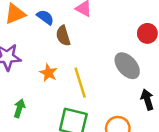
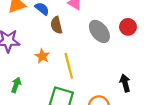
gray ellipse: (127, 66) -> (99, 31), moved

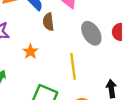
yellow line: (69, 66) -> (73, 66), moved

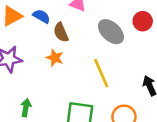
orange star: (30, 52) -> (55, 58), moved

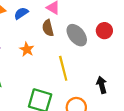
blue semicircle: (41, 16) -> (21, 13), turned -72
brown semicircle: (61, 32) -> (48, 28), moved

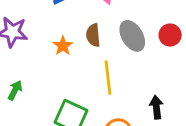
brown semicircle: (48, 28) -> (93, 35), moved

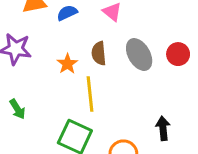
yellow line: (108, 78) -> (90, 94), moved
green arrow: (15, 90) -> (17, 109), turned 120

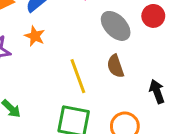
brown semicircle: (99, 53) -> (115, 66), moved
orange star: (67, 64) -> (35, 36), moved

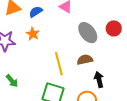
brown semicircle: (115, 66) -> (85, 60), turned 91
black arrow: (157, 92) -> (99, 80), moved

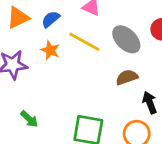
yellow line: (59, 64) -> (84, 42), moved, turned -40

